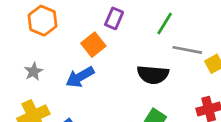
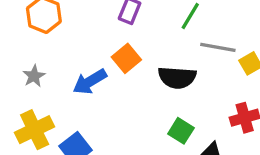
orange square: (93, 45) -> (126, 58), moved

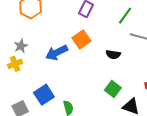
black semicircle: (177, 78) -> (113, 55), size x0.6
yellow cross: (35, 130) -> (15, 64), moved, size x0.6

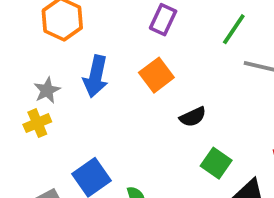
blue arrow: (57, 53) -> (96, 76), moved, turned -50
black semicircle: (113, 55) -> (193, 117), moved, turned -32

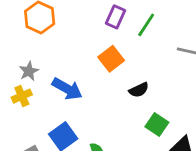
green line: (234, 29) -> (146, 25), moved
blue arrow: (96, 76) -> (67, 89), moved, turned -72

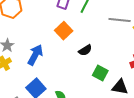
blue arrow: (67, 89) -> (35, 55), turned -85

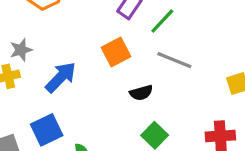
gray line: (120, 20) -> (174, 60), moved

